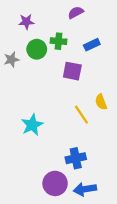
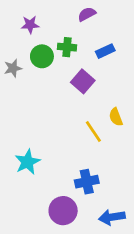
purple square: (72, 71) -> (83, 81), turned 30
cyan star: (32, 125) -> (27, 162), moved
blue arrow: (85, 189) -> (112, 217), moved

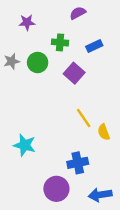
green circle: (42, 56) -> (38, 63), moved
yellow semicircle: (116, 117) -> (104, 132), moved
cyan star: (27, 162) -> (25, 145), turned -30

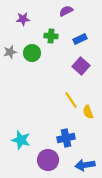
purple square: (74, 73) -> (81, 66), moved
cyan star: (25, 145) -> (21, 140), moved

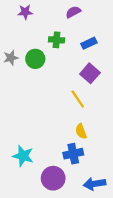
purple star: (23, 19) -> (25, 12), moved
yellow line: (71, 100) -> (78, 99), moved
yellow semicircle: (88, 112) -> (81, 131), moved

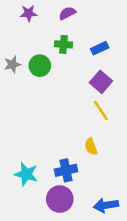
purple semicircle: (73, 12) -> (67, 13), moved
yellow line: (78, 99) -> (101, 110), moved
blue cross: (73, 154) -> (66, 170), moved

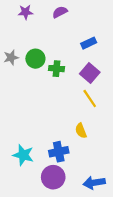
green cross: (64, 44) -> (56, 69), moved

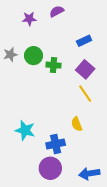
purple star: (25, 12) -> (29, 19), moved
cyan star: (23, 155) -> (25, 130), moved

